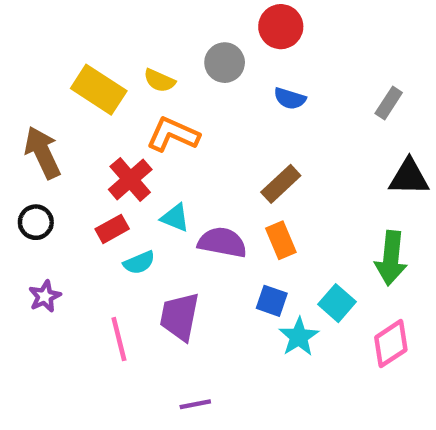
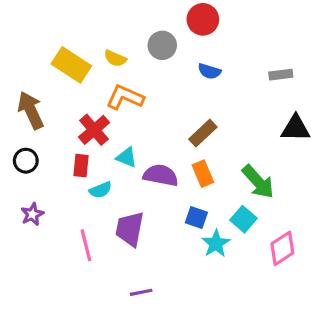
gray rectangle: (389, 103) -> (281, 75), turned 50
red rectangle: (112, 229) -> (81, 166), turned -55
green arrow: (391, 258) -> (258, 182), moved, turned -48

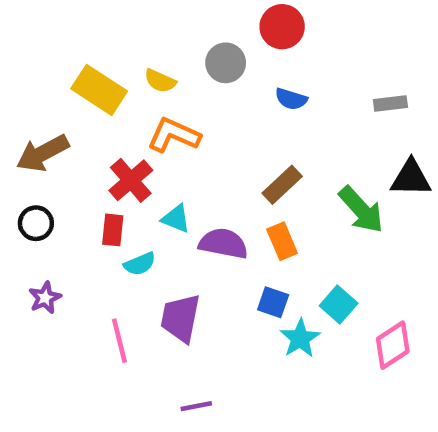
brown arrow: (31, 110) -> (43, 153), turned -93
green arrow: (258, 182) -> (361, 210), moved

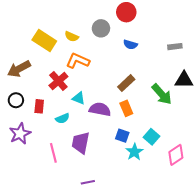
red rectangle: (113, 230) -> (39, 106), moved
purple star: (45, 298) -> (20, 134), size x1.5

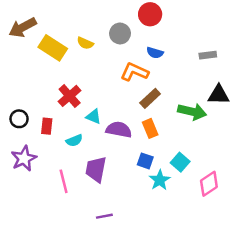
orange L-shape: (78, 61) -> (134, 72), moved
brown arrow: (19, 69) -> (23, 27), moved
green arrow: (162, 94) -> (192, 112), turned -35

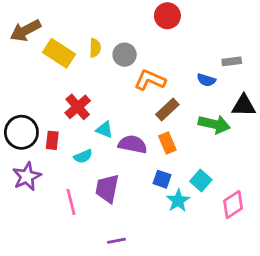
gray circle: (120, 33) -> (125, 55), moved
yellow semicircle: (85, 43) -> (95, 48), turned -112
blue semicircle: (155, 53) -> (206, 80), moved
black circle: (19, 119) -> (21, 132), size x1.6

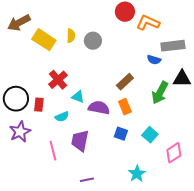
gray rectangle: (232, 61) -> (173, 46), size x1.6
orange L-shape: (150, 80) -> (148, 23), moved
green arrow: (214, 124) -> (160, 93), turned 105
cyan star: (178, 201) -> (137, 174), moved

